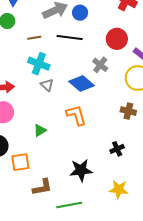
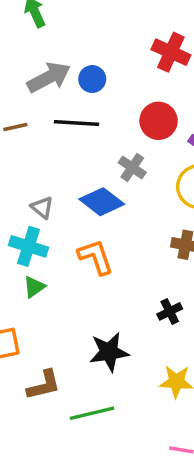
cyan cross: (39, 64) -> (29, 246), moved

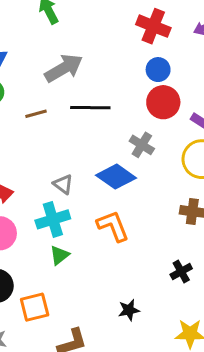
red cross: (171, 52) -> (153, 26), moved
blue circle: (92, 79) -> (158, 70), moved
cyan cross: (29, 246) -> (53, 219), turned -32
black star: (109, 352) -> (129, 310), size x0.6

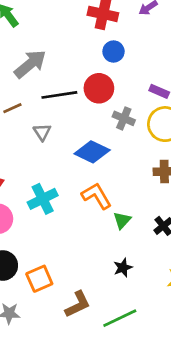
red circle: (163, 102) -> (99, 88), moved
gray cross: (142, 145) -> (124, 118), moved
gray triangle: (63, 184) -> (42, 132), moved, turned 30
green triangle: (59, 255) -> (122, 220), moved

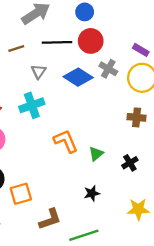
blue circle: (114, 51) -> (85, 12), moved
blue diamond: (92, 152) -> (78, 77), moved
orange L-shape: (97, 196) -> (66, 141), moved
cyan cross: (43, 199) -> (32, 105), moved

